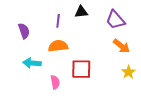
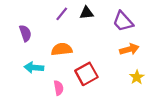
purple line: (58, 21) -> (62, 14), moved, turned 32
orange arrow: (121, 46) -> (129, 49), turned -54
red square: (81, 69) -> (86, 74), turned -30

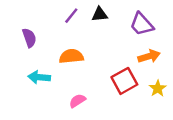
red square: (86, 74) -> (124, 81), moved
pink semicircle: (59, 88) -> (77, 101), moved, turned -112

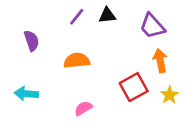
orange arrow: (149, 56) -> (160, 61), turned -85
cyan arrow: (39, 77) -> (26, 94), moved

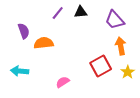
orange semicircle: (77, 61) -> (44, 43), moved

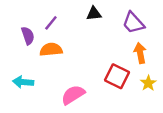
purple line: (58, 13) -> (51, 23), moved
red square: (101, 66) -> (117, 76), turned -35
pink semicircle: (63, 82) -> (73, 95), size x1.5

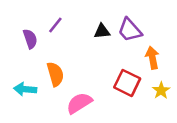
black triangle: (94, 14) -> (102, 31), moved
purple trapezoid: (133, 23) -> (130, 30), moved
orange semicircle: (51, 50) -> (55, 74), moved, turned 80

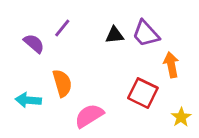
purple semicircle: (30, 39) -> (34, 44), turned -30
yellow star: (161, 90) -> (181, 117), moved

